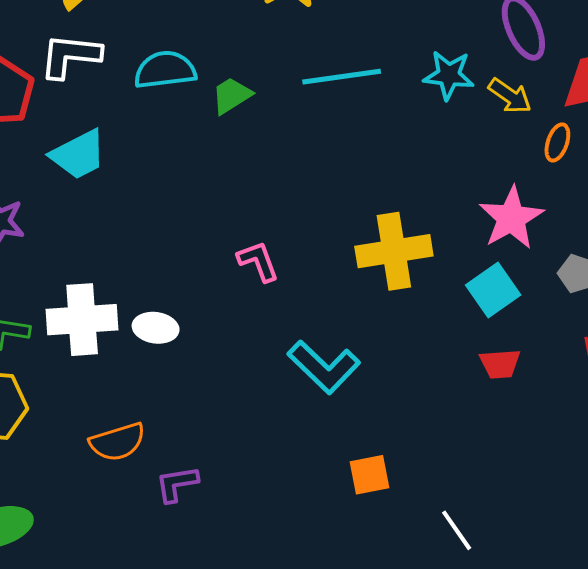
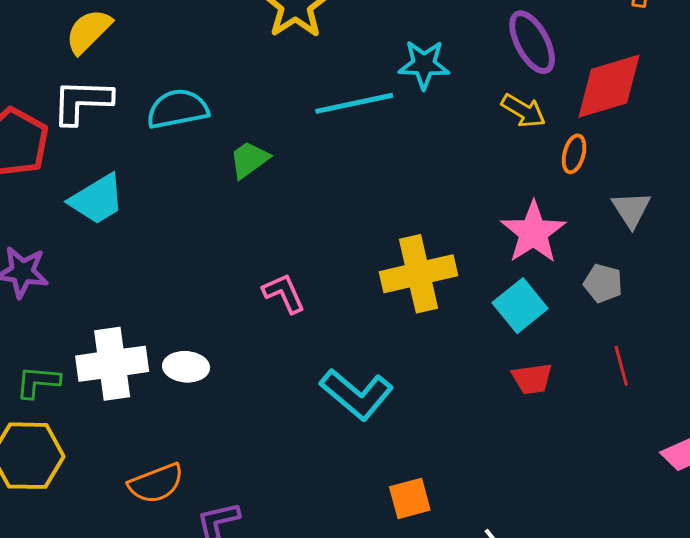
cyan star: (449, 75) -> (424, 65), moved
green trapezoid: (232, 95) -> (249, 160), moved

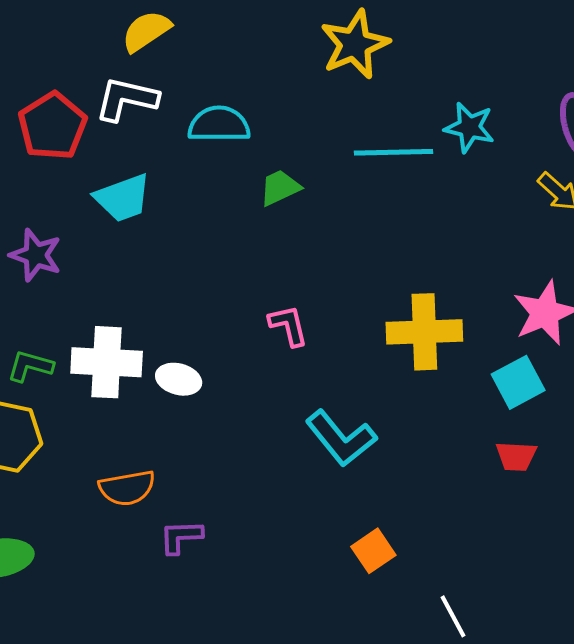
orange square: (410, 498) -> (373, 551), turned -30

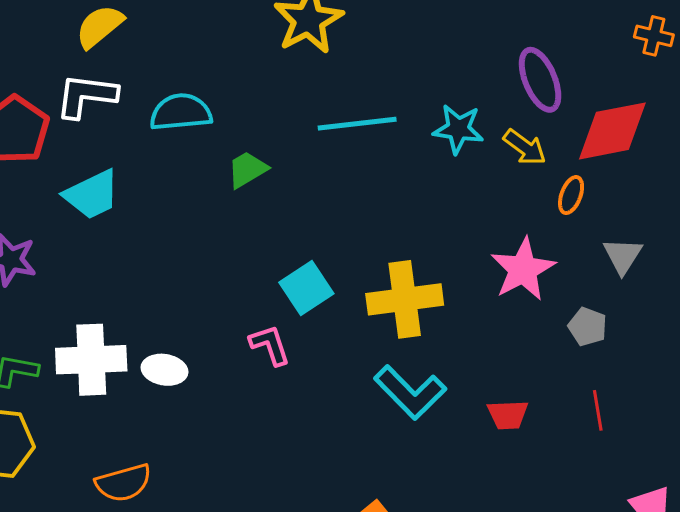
cyan star: (469, 127) -> (458, 129), moved
pink L-shape: (288, 326) -> (270, 345), moved
cyan square: (518, 382) -> (306, 288), moved
cyan L-shape: (341, 438) -> (410, 392), moved

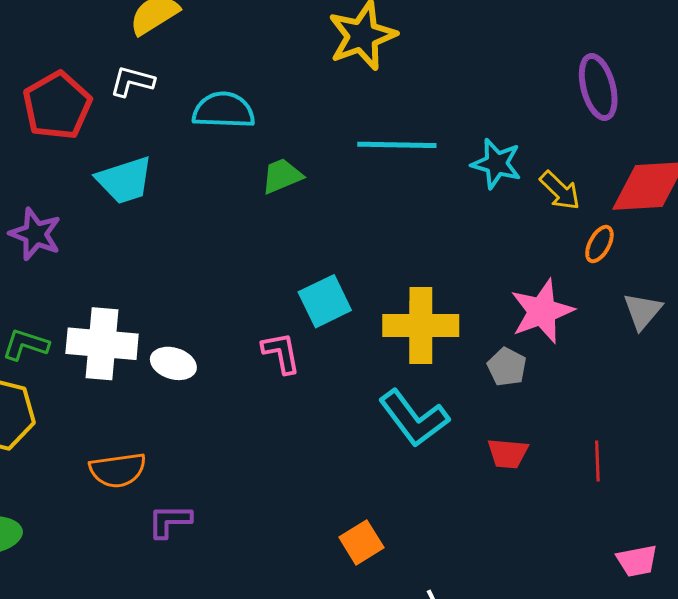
purple ellipse: (540, 80) -> (598, 87), moved
white L-shape: (86, 96) -> (132, 81), size x0.7
gray pentagon: (588, 327) -> (507, 367), moved

